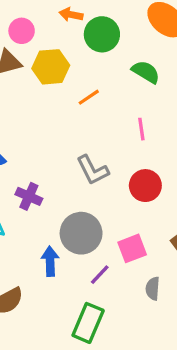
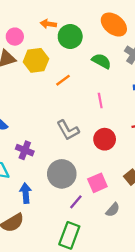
blue arrow: (50, 261) -> (26, 193), moved
gray semicircle: (153, 288) -> (113, 210), turned -140

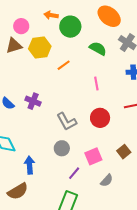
gray L-shape: (68, 130) -> (67, 122), moved
purple cross: (25, 150) -> (33, 101), moved
gray circle: (62, 174) -> (62, 148), size x0.6

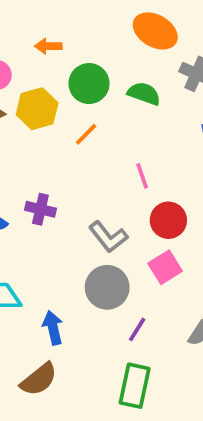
green circle: (70, 27) -> (89, 84), moved
pink line: (96, 84) -> (142, 176), moved
gray circle: (62, 148) -> (107, 287), size x1.5
pink square: (93, 156) -> (165, 267), moved

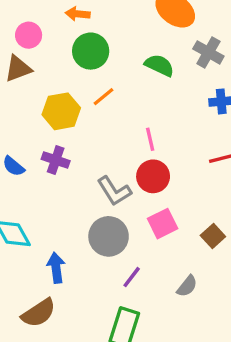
green circle: (89, 84) -> (91, 51), moved
yellow hexagon: (37, 109) -> (61, 111), moved
red circle: (168, 220) -> (153, 176), moved

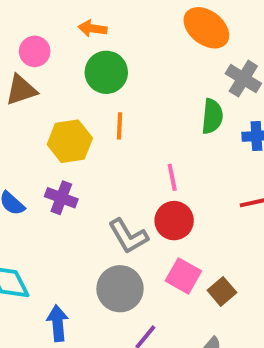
green semicircle: (159, 65) -> (212, 116), moved, turned 68
orange line: (104, 97) -> (120, 126), turned -50
pink square: (163, 224) -> (183, 276), turned -36
brown square: (213, 236) -> (222, 291), moved

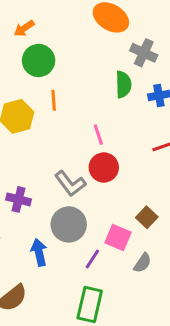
orange arrow: (93, 29) -> (24, 28), turned -35
purple cross: (61, 198) -> (19, 199), moved
pink square: (183, 276) -> (118, 237), moved
blue arrow: (58, 323) -> (39, 252), moved

